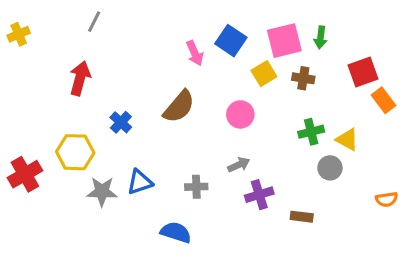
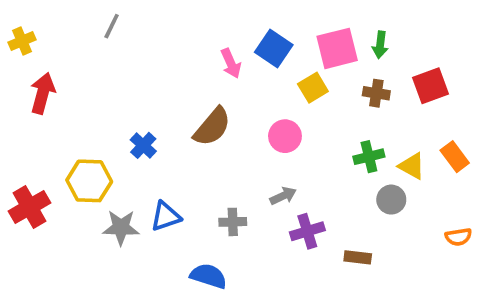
red arrow: (80, 78) -> (43, 93), moved
brown cross: (303, 78) -> (376, 93), moved
orange rectangle: (383, 100) -> (455, 157), moved

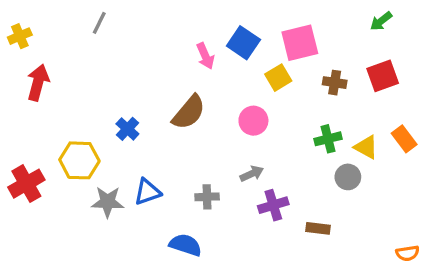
green arrow: (380, 45) -> (381, 21), moved, turned 45
orange semicircle: (458, 237) -> (408, 253), moved

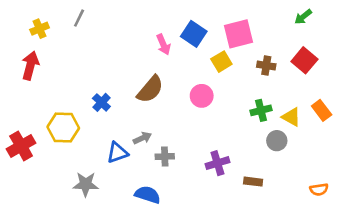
yellow cross: (20, 36) -> (40, 29), moved
red square: (383, 76) -> (304, 60), turned -30
gray arrow: (252, 174) -> (142, 138), moved
gray star: (108, 202) -> (86, 184), moved
orange semicircle: (408, 253) -> (319, 189), moved

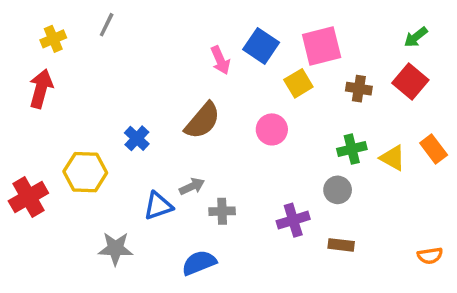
green arrow: (303, 17) -> (416, 37), moved
gray circle: (277, 141) -> (338, 190), moved
blue semicircle: (148, 195) -> (199, 263), turned -40

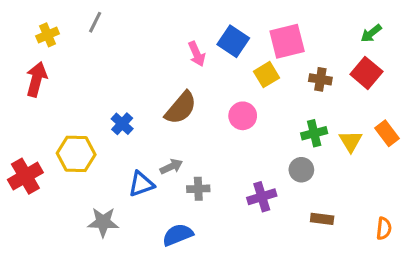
yellow triangle: (393, 158) -> (351, 141), turned 30
brown rectangle: (341, 245) -> (322, 219), moved
orange semicircle: (430, 256) -> (384, 228), turned -75

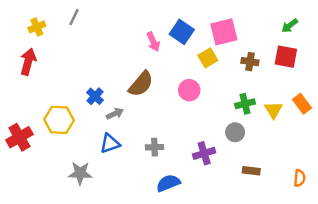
red square: (366, 73) -> (286, 57), turned -30
gray arrow: (171, 167) -> (115, 114), moved
blue semicircle: (178, 235) -> (168, 183), moved

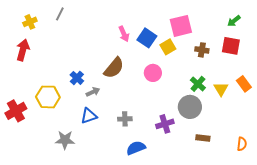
blue square: (182, 32) -> (147, 38), moved
green cross: (245, 104) -> (198, 84), turned -35
gray circle: (235, 132) -> (190, 107), size x1.5

